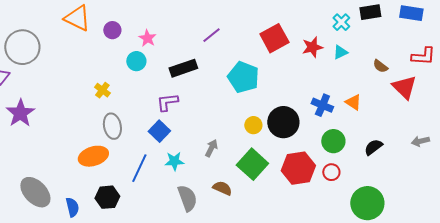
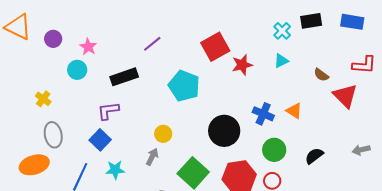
red star: (312, 47) -> (242, 65), moved
yellow circle: (253, 125) -> (163, 134), moved

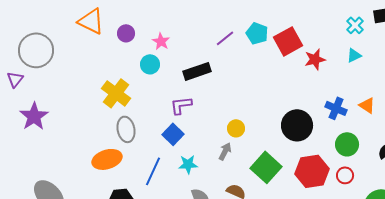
cyan pentagon: (184, 86) -> (257, 33), moved, size x0.7
yellow cross: (43, 99) -> (116, 93), size x1.8

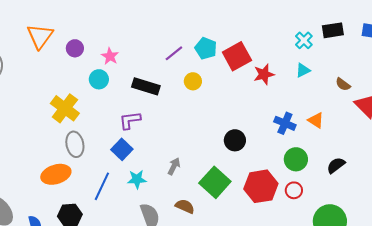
orange triangle: (91, 21) -> (40, 36), turned 40
black rectangle: (197, 71) -> (146, 86), turned 36
black circle: (297, 125) -> (235, 140), moved, size x0.7
yellow circle: (236, 128) -> (193, 81), moved

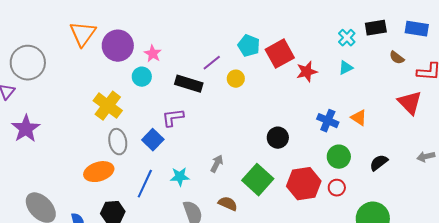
purple circle: (75, 48) -> (118, 46), size x1.8
purple line: (174, 53) -> (212, 63), moved
brown semicircle: (343, 84) -> (397, 58), moved
blue square: (122, 149) -> (153, 140), moved

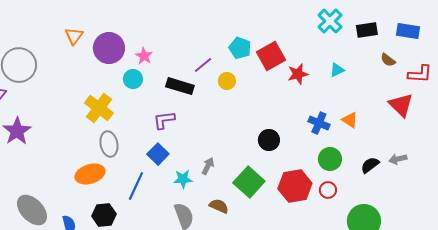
orange triangle: (83, 34) -> (74, 36), size x0.7
cyan cross: (347, 38) -> (330, 21), moved, size x1.4
blue square: (153, 140) -> (158, 154), moved
gray arrow: (426, 157) -> (398, 159), moved
cyan star: (180, 177) -> (183, 179), moved

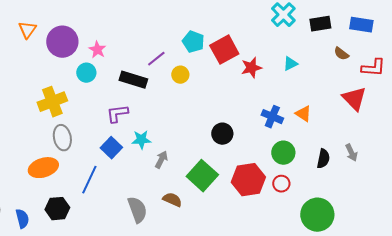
yellow cross: (99, 108) -> (52, 102), turned 32
gray arrow: (398, 159) -> (351, 153), turned -102
black semicircle: (370, 165) -> (323, 159), turned 138
cyan star: (183, 179) -> (141, 140), moved

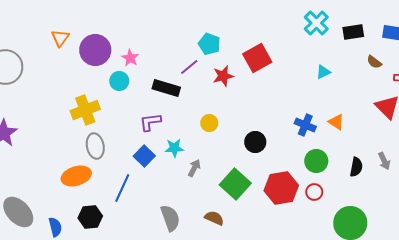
cyan pentagon: (193, 42) -> (209, 44), moved
red star: (251, 68) -> (223, 76), moved
yellow circle: (180, 75) -> (209, 123), moved
brown semicircle: (172, 200) -> (214, 218), moved

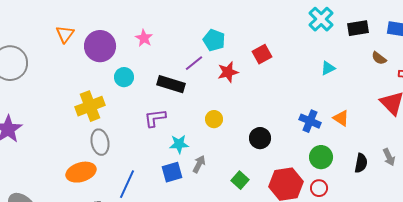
pink star: (130, 58) -> (144, 38), moved
red square: (257, 58) -> (262, 54), size x0.7
blue square: (144, 156) -> (172, 172), moved, turned 30
green square: (235, 184) -> (240, 180), size x0.6

